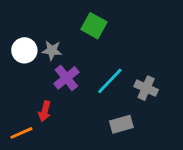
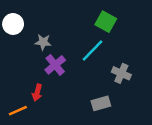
green square: (94, 26) -> (106, 22), moved
white circle: (24, 50) -> (13, 24), moved
cyan line: (110, 81) -> (92, 50), moved

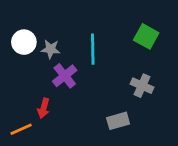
green square: (106, 22) -> (146, 36), moved
white circle: (13, 24) -> (24, 42), moved
cyan line: (92, 50) -> (93, 49), moved, turned -45

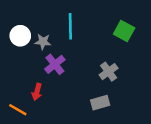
cyan line: (93, 49) -> (70, 26), moved
gray cross: (142, 86) -> (109, 72), moved, turned 30
orange line: (21, 129) -> (18, 110), turned 54

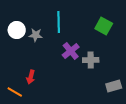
purple cross: (55, 64) -> (71, 51), moved
gray cross: (109, 72) -> (91, 60), turned 35
gray rectangle: (100, 103) -> (114, 86), moved

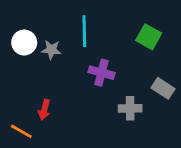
purple cross: (71, 51) -> (101, 73), turned -36
gray cross: (91, 60) -> (130, 108), moved
gray rectangle: (114, 86) -> (163, 88), moved, turned 49

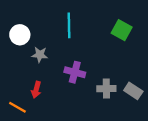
gray star: (51, 50) -> (40, 55), moved
purple cross: (101, 73) -> (75, 72), moved
gray rectangle: (163, 88) -> (133, 91), moved

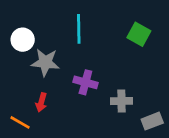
gray star: (40, 55) -> (45, 62), size x1.5
gray rectangle: (133, 91) -> (152, 121), moved, turned -54

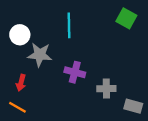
green square: (139, 34) -> (126, 18), moved
red arrow: (41, 102) -> (21, 83), moved
gray rectangle: (152, 121) -> (133, 106), turned 36

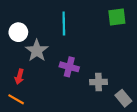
green square: (126, 18) -> (117, 17), turned -36
gray star: (40, 55) -> (37, 51), turned 30
gray rectangle: (133, 106) -> (123, 98), turned 35

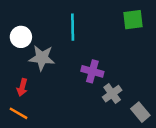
gray star: (37, 51) -> (42, 58), turned -30
purple cross: (69, 67) -> (92, 71), moved
gray cross: (98, 82) -> (112, 94), turned -35

